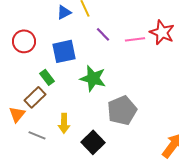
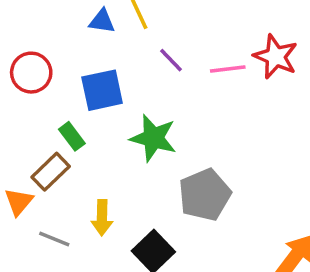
blue triangle: (64, 12) -> (102, 21), turned 35

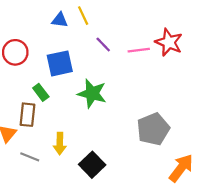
brown rectangle: (51, 172) -> (27, 115), turned -40
gray pentagon: (205, 195) -> (153, 129), moved

